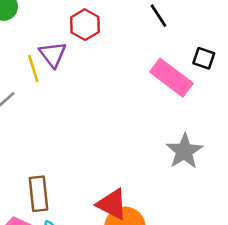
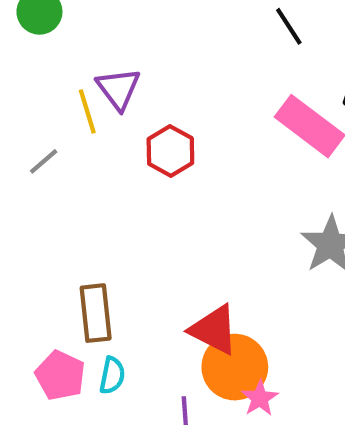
red hexagon: (85, 25) -> (170, 151), moved

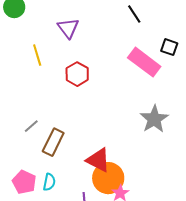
purple triangle: (118, 89) -> (68, 28), moved
gray line: (44, 161) -> (31, 126), moved
brown rectangle: (96, 313) -> (53, 142), moved, turned 32

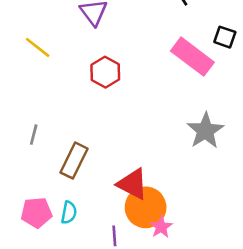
yellow line: (37, 55) -> (38, 47), moved, turned -35
gray line: (31, 126) -> (34, 135), moved, turned -35
pink pentagon: (24, 182) -> (36, 213), turned -30

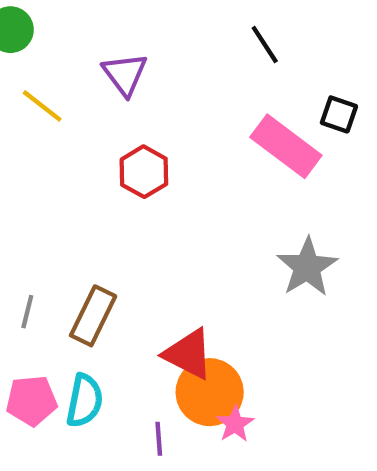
yellow line: (38, 47) -> (42, 106), moved
gray line: (34, 135) -> (27, 312), moved
cyan semicircle: (69, 213) -> (85, 401), size x1.4

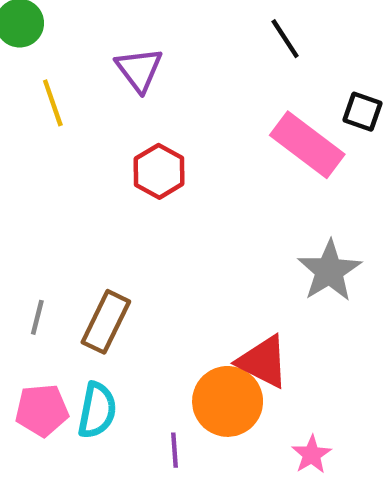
yellow line: (42, 106) -> (53, 103), turned 33
red triangle: (188, 354) -> (263, 362), moved
pink star: (235, 424) -> (312, 454), moved

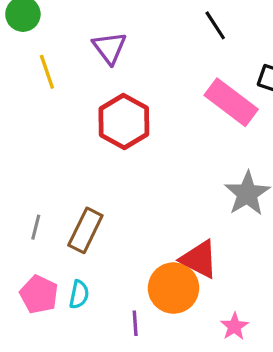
red hexagon: (159, 171) -> (124, 121), size x1.4
pink pentagon: (42, 410) -> (39, 294), turned 30
cyan semicircle: (97, 410) -> (79, 294), size x0.7

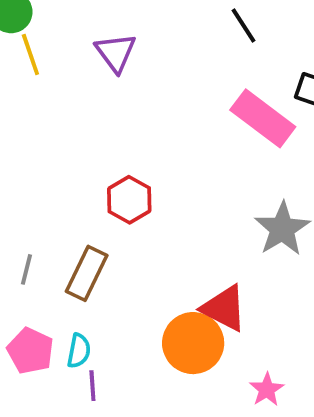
yellow line: (47, 72) -> (30, 55), moved
red hexagon: (124, 121) -> (129, 200), moved, size x0.7
purple line: (135, 323) -> (92, 386), moved

